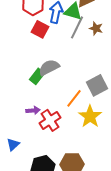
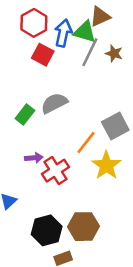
green rectangle: (37, 76) -> (25, 115), moved

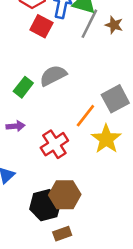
purple arrow: (34, 158) -> (16, 126), moved
brown hexagon: (83, 227) -> (65, 195), moved

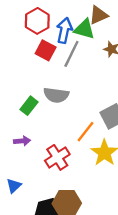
gray line: (89, 24) -> (71, 54), moved
gray semicircle: (53, 76) -> (56, 95), turned -145

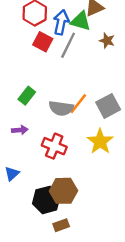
gray semicircle: (56, 95) -> (61, 108), moved
orange line: (86, 132) -> (78, 104), moved
red cross: (57, 157) -> (54, 146), turned -35

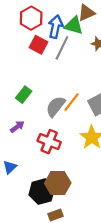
gray semicircle: (61, 108) -> (56, 106), turned 120
purple arrow: (20, 130) -> (17, 127), turned -32

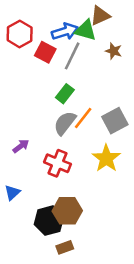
red hexagon: (31, 18) -> (20, 34), moved
blue arrow: (56, 27) -> (65, 31), turned 60
green rectangle: (24, 95) -> (65, 94), moved

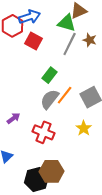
blue arrow: (65, 31) -> (29, 17), moved
gray line: (72, 56) -> (70, 44), moved
yellow star: (106, 158) -> (84, 128), size x0.7

